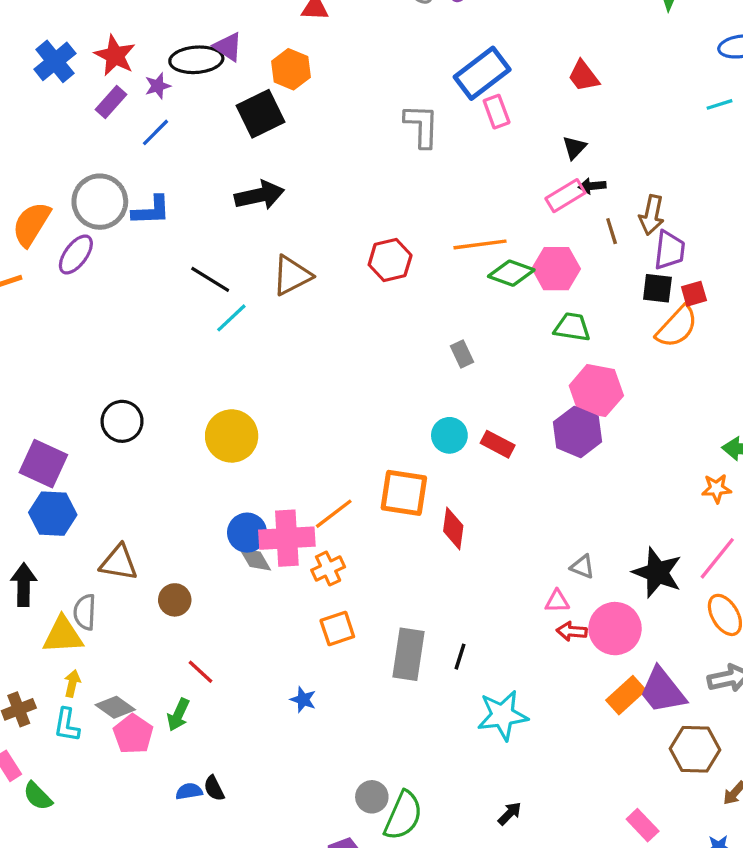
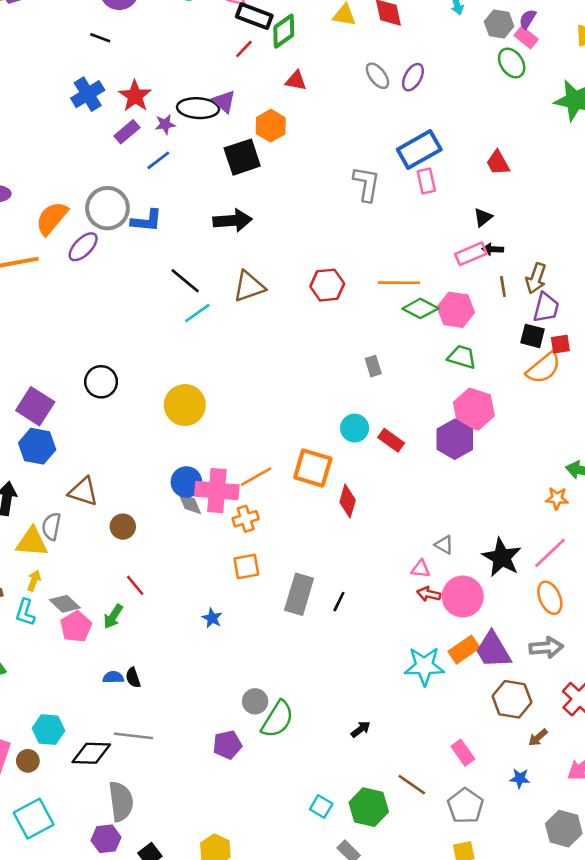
cyan star: (503, 715) -> (424, 666), moved

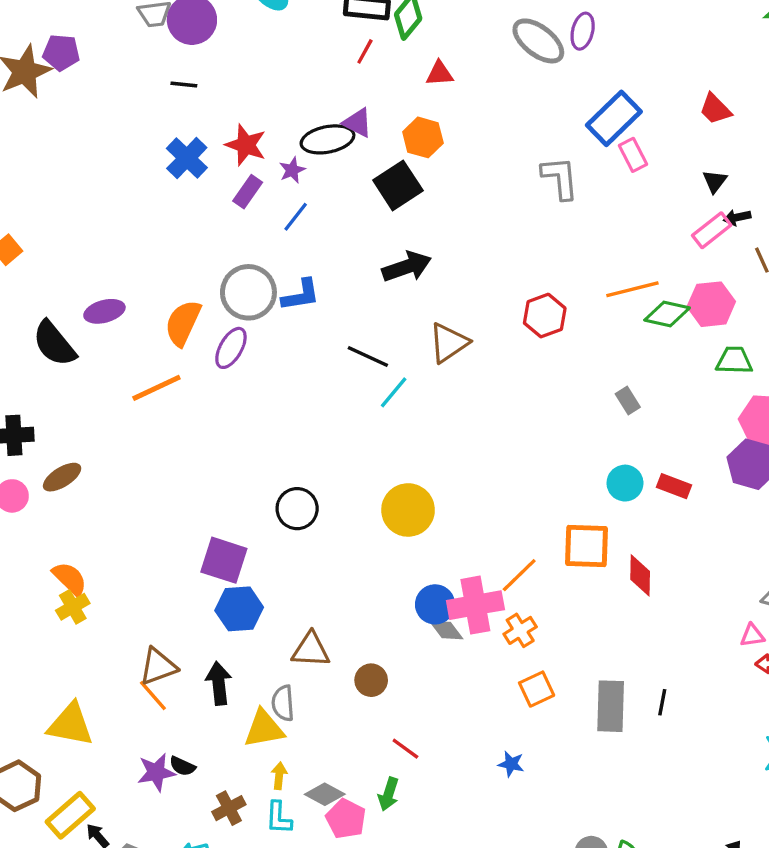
gray ellipse: (377, 76) -> (538, 41), size x1.5

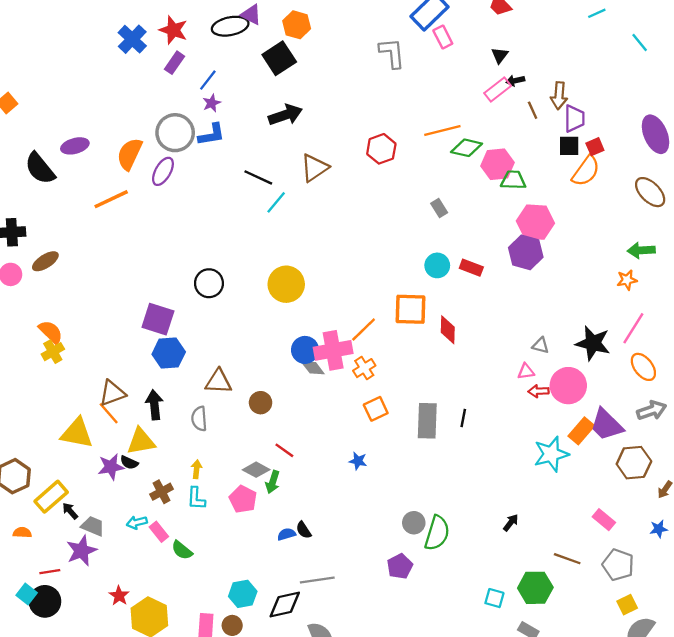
purple star: (292, 170) -> (212, 103), moved
pink hexagon: (711, 304) -> (498, 164), moved
yellow triangle: (70, 725) -> (77, 433), moved
yellow triangle: (264, 729) -> (141, 441), moved
gray diamond: (325, 794) -> (256, 470), moved

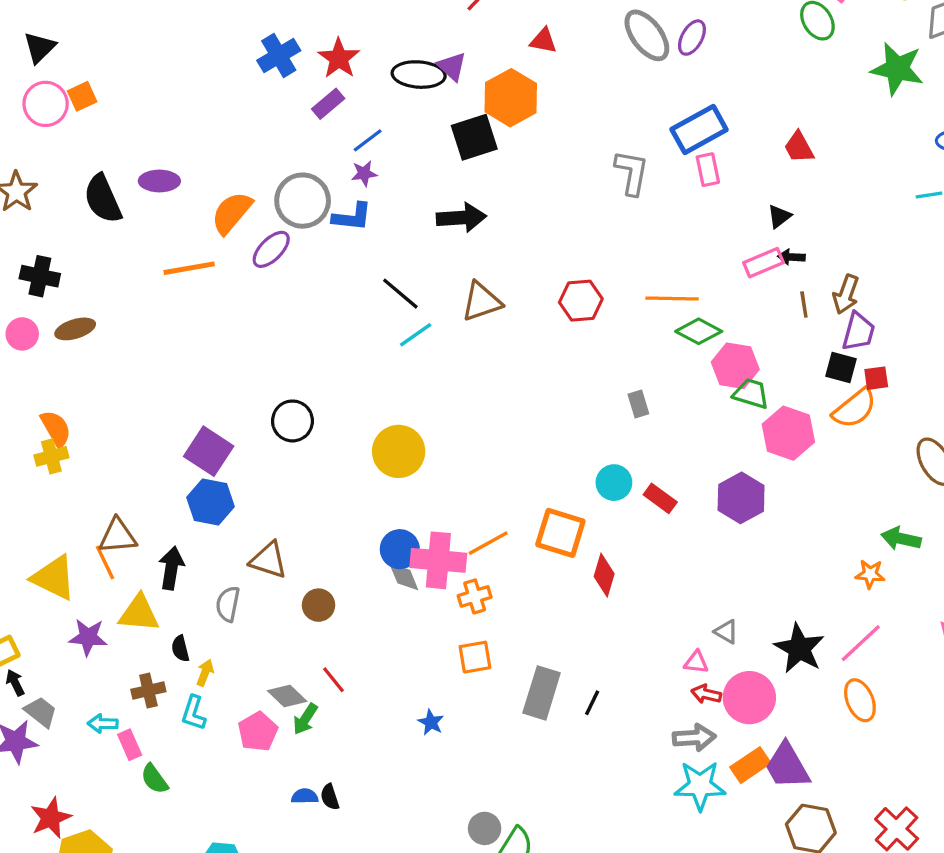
orange hexagon: (297, 25) -> (511, 98), size x1.4
pink hexagon: (535, 222) -> (788, 433), moved
gray arrow: (652, 410) -> (694, 738), moved
black semicircle: (129, 463) -> (180, 649), moved, turned 36
red star: (119, 596) -> (51, 818), size x1.4

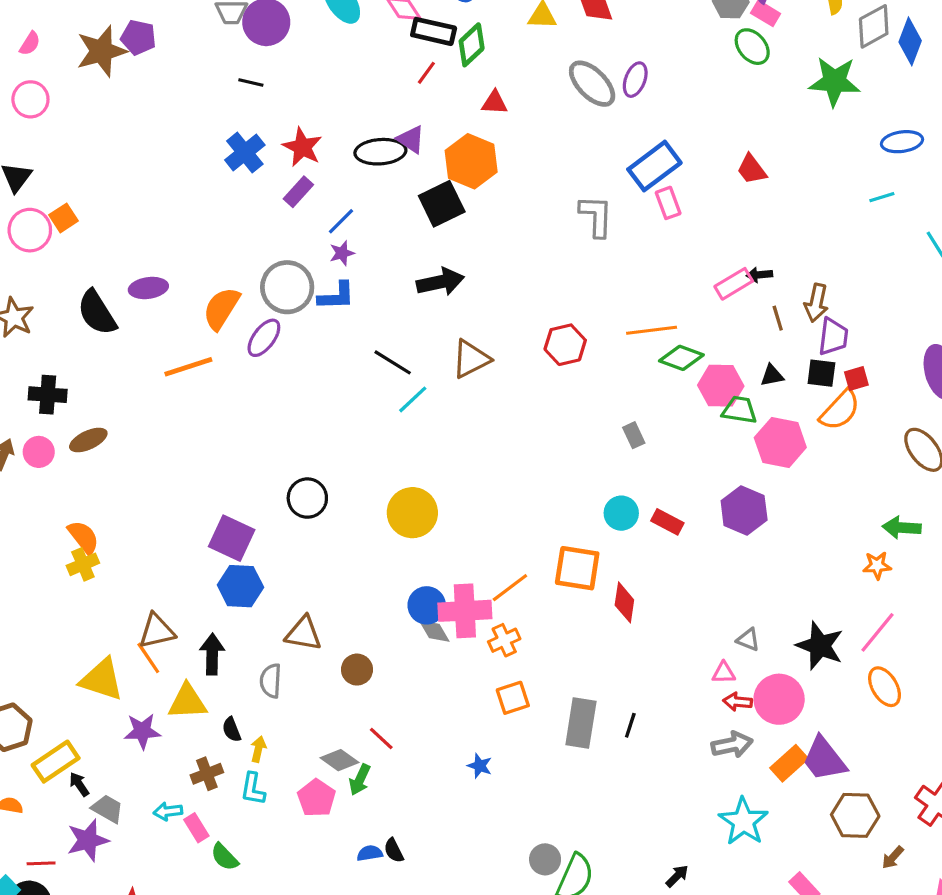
black triangle: (779, 216) -> (772, 375), moved, turned 35
cyan star: (700, 786) -> (743, 821), moved, turned -30

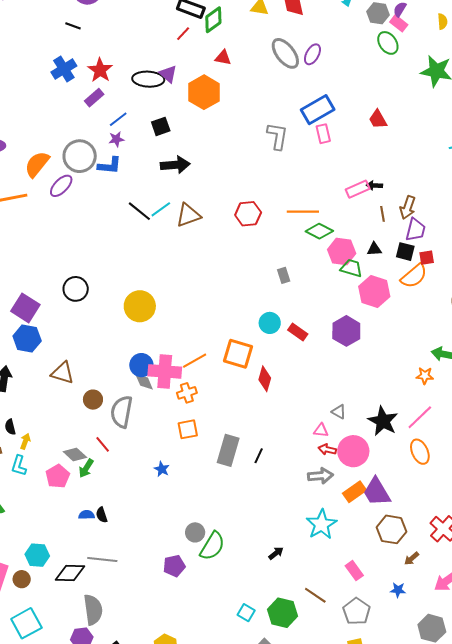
black square: (442, 204) -> (161, 126), moved, size x0.7
cyan line: (413, 399) -> (161, 209), moved
gray semicircle: (271, 681) -> (122, 412), moved, size x1.5

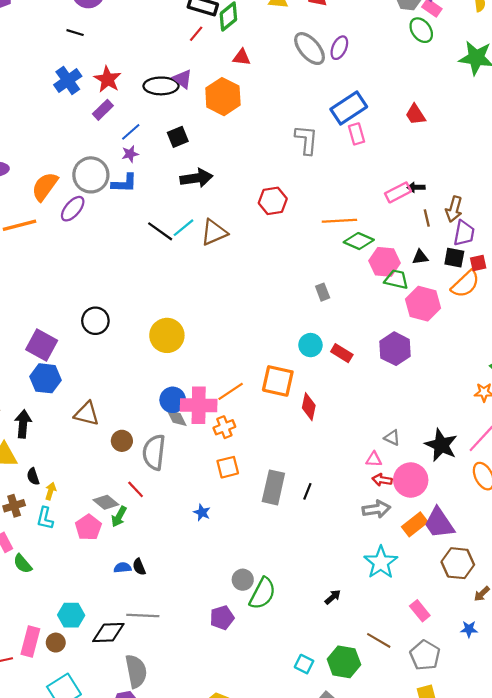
red hexagon: (248, 214) -> (273, 201), moved

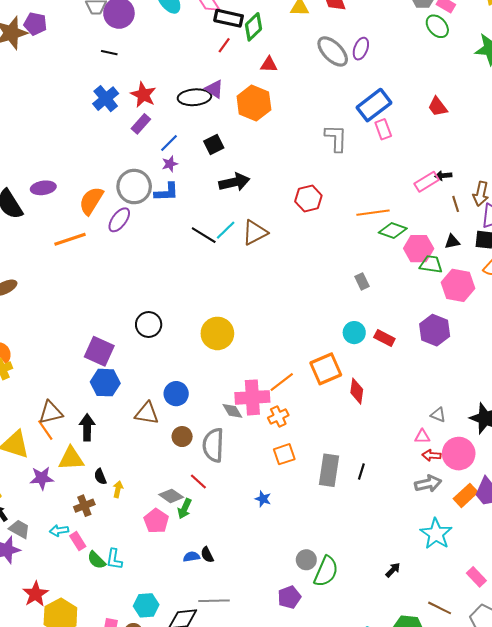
orange square: (278, 381) -> (326, 369), turned -32
blue circle: (173, 400) -> (176, 394), moved
cyan L-shape: (45, 518) -> (114, 559), moved

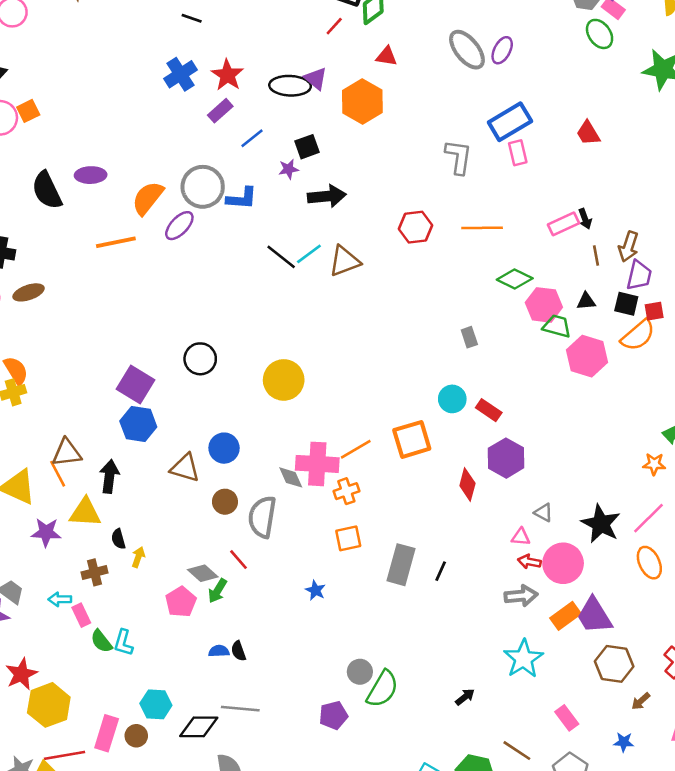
purple star: (170, 164) -> (288, 169), moved
black arrow: (443, 176) -> (585, 219), turned -112
orange line: (373, 213) -> (482, 228), moved
purple hexagon: (435, 330) -> (506, 458), moved
red diamond: (357, 391) -> (467, 484), moved

